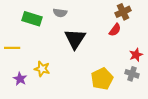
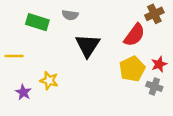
brown cross: (123, 12) -> (154, 14), moved
red semicircle: (115, 30) -> (134, 35), size x1.5
yellow pentagon: (102, 79) -> (132, 69), moved

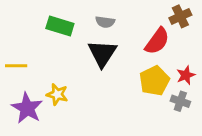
gray semicircle: (70, 15) -> (105, 22), moved
green rectangle: (37, 22) -> (60, 26), moved
purple star: (23, 92) -> (27, 108), size x1.6

